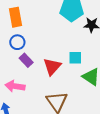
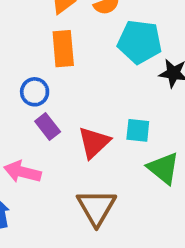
orange rectangle: (16, 17) -> (63, 49), moved

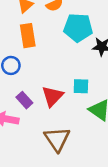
purple rectangle: (48, 126) -> (24, 100), moved

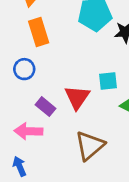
brown triangle: (57, 139) -> (90, 146), turned 32

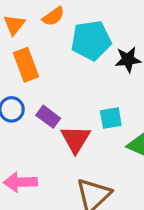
purple rectangle: (46, 107) -> (48, 117), moved

